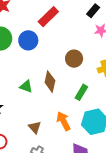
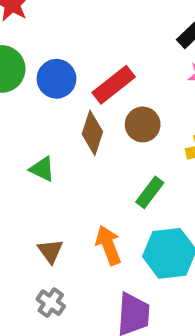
red rectangle: (48, 17) -> (114, 85), moved
brown diamond: (50, 82) -> (92, 133), moved

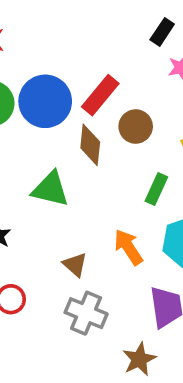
blue circle: (57, 79) -> (45, 101), size x1.4
green triangle: (42, 169) -> (50, 189), size x1.5
gray cross: (51, 303) -> (86, 313), size x1.5

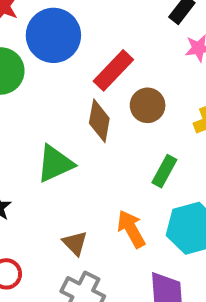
blue circle: (45, 101) -> (53, 35), moved
green triangle: (50, 189) -> (55, 164), turned -42

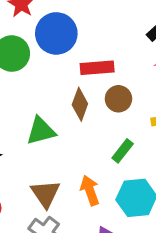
red rectangle: (113, 70) -> (97, 68), turned 32
brown triangle: (75, 243) -> (45, 194), size x1.5

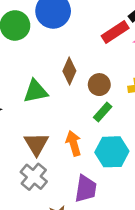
red rectangle: (97, 68) -> (115, 32), moved, turned -32
brown circle: (118, 99) -> (99, 85), moved

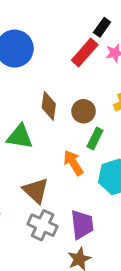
green triangle: (36, 91) -> (20, 137), turned 36
orange arrow: (74, 143) -> (73, 163), moved
purple trapezoid: (86, 189) -> (82, 225), moved

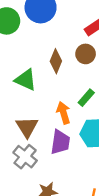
brown circle: (84, 111) -> (86, 54), moved
purple trapezoid: (82, 225) -> (60, 142), moved

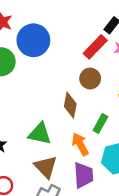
brown diamond: (56, 61) -> (70, 105), moved
green triangle: (26, 80) -> (40, 134), moved

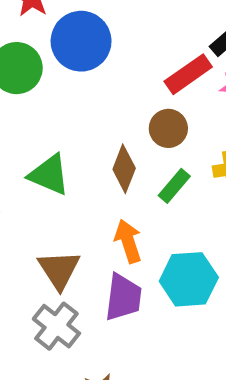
green rectangle: (100, 124) -> (174, 186), moved
green triangle: (40, 134) -> (49, 175), moved

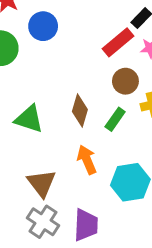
blue circle: (81, 41) -> (43, 26), size x0.7
brown circle: (168, 128) -> (125, 81), moved
purple trapezoid: (123, 297) -> (86, 225), moved

